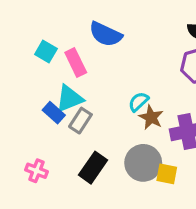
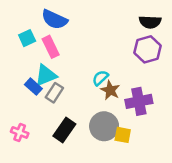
blue semicircle: (106, 34) -> (54, 19), moved
cyan square: (46, 51) -> (27, 38), turned 35

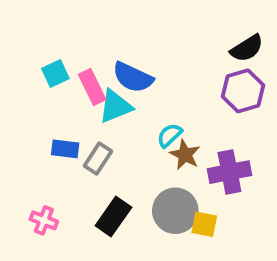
blue semicircle: (54, 19) -> (133, 77), moved
black semicircle: (150, 22) -> (247, 48), turned -35
cyan triangle: (46, 75) -> (115, 106), moved
blue rectangle: (33, 87) -> (65, 149), turned -35

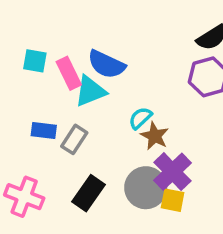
cyan square: (55, 73) -> (35, 61), turned 35
purple cross: (229, 172) -> (173, 172), moved, turned -33
pink cross: (44, 220) -> (24, 197), size x1.5

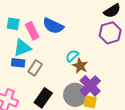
cyan triangle: (90, 91) -> (22, 48), moved

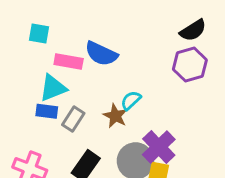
cyan square: (13, 24) -> (39, 33), moved
pink rectangle: (32, 31) -> (69, 61), turned -54
brown star: (80, 66) -> (115, 116), moved

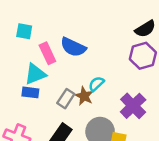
pink rectangle: (69, 61) -> (47, 53), turned 55
gray rectangle: (73, 119) -> (66, 99), moved
purple cross: (159, 147) -> (133, 106), moved

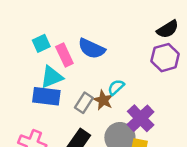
cyan square: (24, 31) -> (41, 43), moved, turned -35
blue rectangle: (30, 92) -> (46, 96), size x1.5
purple cross: (133, 106) -> (141, 118), moved

